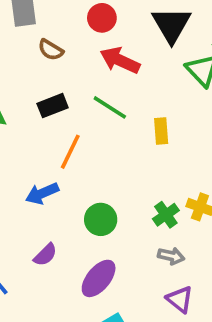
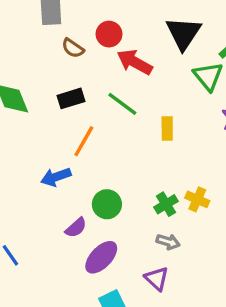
red circle: (102, 18) -> (109, 34), moved
purple semicircle: (45, 255) -> (76, 228), moved
purple triangle: (180, 299) -> (157, 279), moved

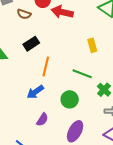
green line: (122, 104) -> (82, 74), moved
purple semicircle: (76, 228) -> (42, 120), moved

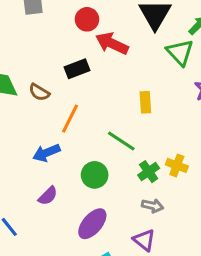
brown semicircle: (24, 14) -> (39, 92), moved
black rectangle: (31, 44) -> (77, 69), moved

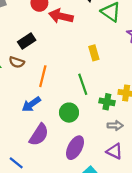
black rectangle: (77, 69) -> (27, 41), moved
green line: (121, 141) -> (83, 84), turned 50
green cross: (149, 172) -> (107, 102), turned -32
purple semicircle: (48, 196) -> (39, 135), size x1.5

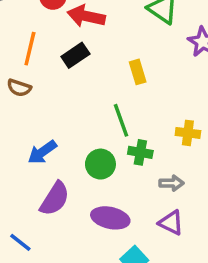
black rectangle: (27, 41) -> (75, 55), moved
orange line: (43, 76) -> (30, 49), moved
green cross: (107, 102) -> (140, 152), moved
purple ellipse: (75, 148) -> (110, 218), turned 75

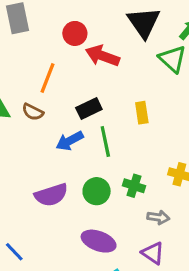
black rectangle: (75, 55) -> (89, 109), moved
green line: (121, 120) -> (105, 142), moved
blue arrow: (42, 152) -> (70, 141), moved
purple semicircle: (55, 199) -> (51, 195), moved, turned 32

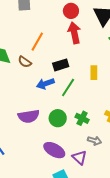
red circle: (75, 33) -> (71, 11), moved
red arrow: (102, 56) -> (74, 33), turned 50
green line: (105, 142) -> (68, 87), turned 36
purple triangle: (153, 253) -> (79, 157), moved

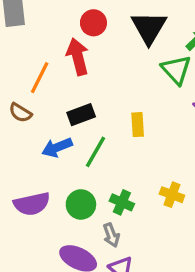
red arrow: (74, 33) -> (78, 57), moved
gray arrow: (94, 141) -> (111, 235), moved, turned 56

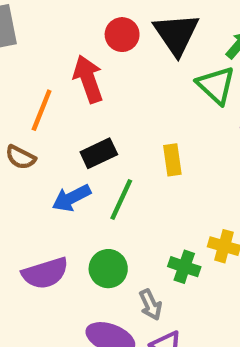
red circle: (93, 23) -> (122, 35), moved
green cross: (122, 202) -> (184, 267), moved

